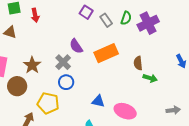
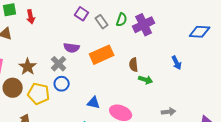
purple semicircle: (76, 46) -> (72, 48), turned -49
yellow pentagon: (48, 103) -> (39, 94), moved

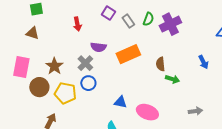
red arrow: (31, 17) -> (77, 24), moved

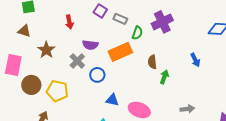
green semicircle: (148, 19) -> (137, 33), moved
gray rectangle: (128, 21) -> (120, 19), turned -32
brown star: (54, 66) -> (46, 50), moved
green arrow: (172, 79) -> (164, 77), turned -88
blue circle: (88, 83) -> (97, 75), moved

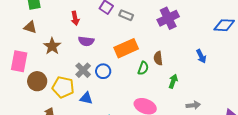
green semicircle: (137, 33) -> (143, 68), moved
purple semicircle: (90, 45) -> (86, 41), moved
gray cross: (77, 61) -> (83, 70), moved
green arrow: (164, 77) -> (173, 81), moved
blue triangle: (112, 100) -> (86, 98), moved

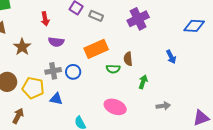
green semicircle: (143, 68) -> (113, 69), turned 72
gray cross: (83, 70) -> (53, 71), turned 35

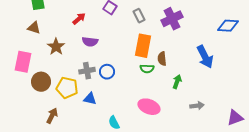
gray rectangle: (96, 16) -> (139, 16), moved, turned 40
red arrow: (45, 19) -> (79, 19), turned -120
orange rectangle: (96, 49) -> (143, 46), moved, turned -55
blue arrow: (171, 57) -> (205, 57), size x1.6

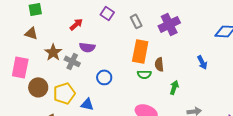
blue arrow: (205, 57) -> (202, 62), size x0.6
gray cross: (87, 71) -> (72, 61), moved, turned 35
yellow pentagon: (67, 88) -> (64, 93), turned -30

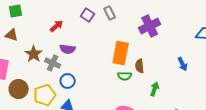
gray rectangle: (136, 21) -> (110, 13), moved
blue circle: (104, 77) -> (68, 81), moved

